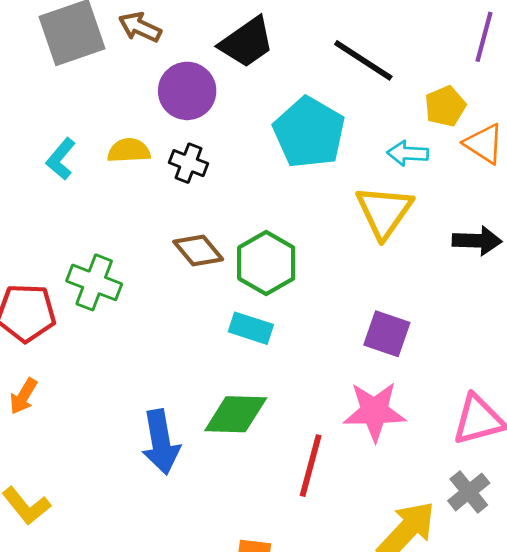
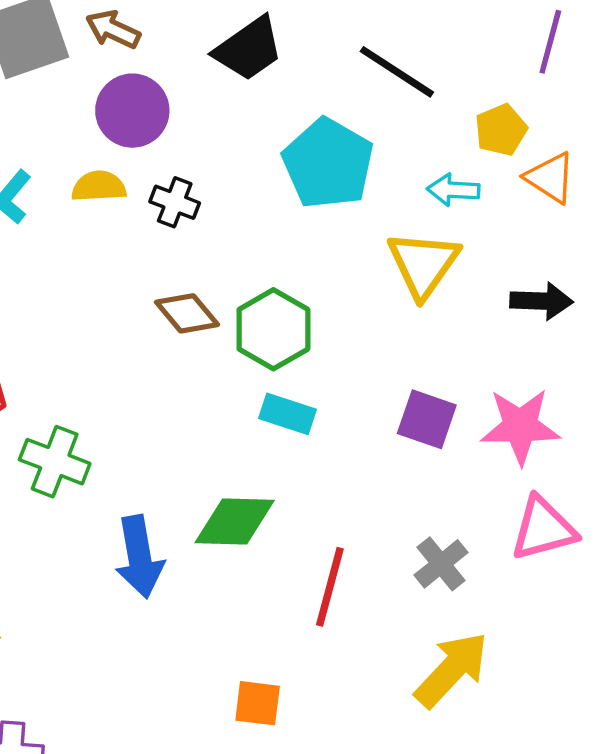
purple circle: (187, 91) -> (132, 111), moved
green cross: (94, 282) -> (55, 462), moved
cyan rectangle: (251, 328) -> (288, 414), moved
pink star: (374, 411) -> (520, 426), moved
gray cross: (469, 492) -> (441, 564), moved

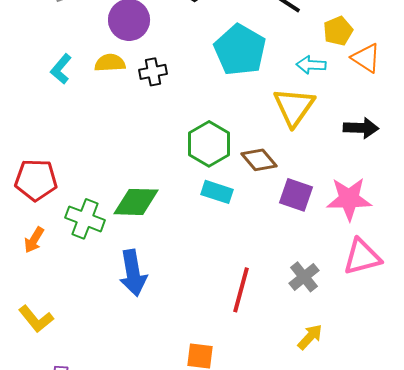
black cross: (175, 202) -> (153, 72), turned -32
brown diamond: (187, 313) -> (259, 160), moved
green diamond: (235, 522) -> (136, 202), moved
yellow arrow: (452, 670) -> (310, 337), size x0.6

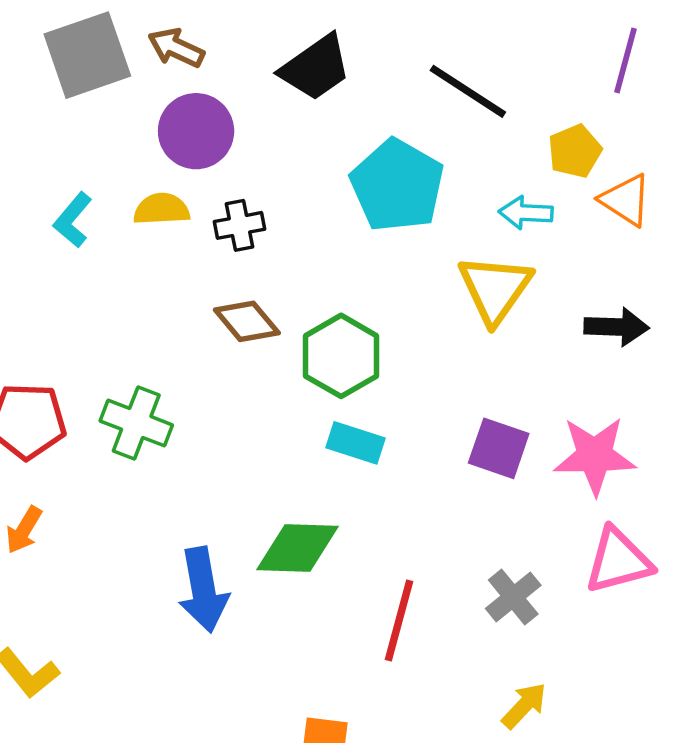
brown diamond: (259, 160) -> (247, 321), moved
green diamond: (136, 202) -> (298, 548), moved
green cross: (85, 219) -> (136, 423), moved

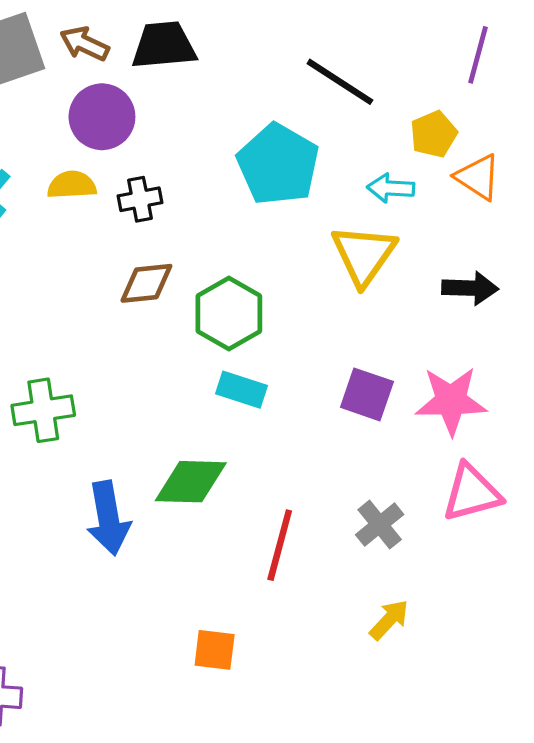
black trapezoid: (316, 68) -> (164, 45), moved, turned -150
brown diamond: (247, 321) -> (146, 283), turned -56
green cross: (136, 423) -> (43, 410), moved, turned -30

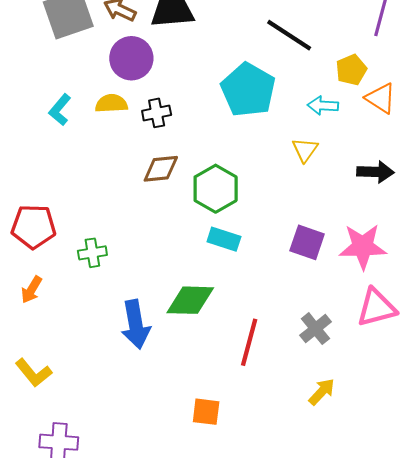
yellow triangle: (364, 255) -> (305, 150), size x0.6
green cross: (43, 410) -> (92, 253), size x0.7

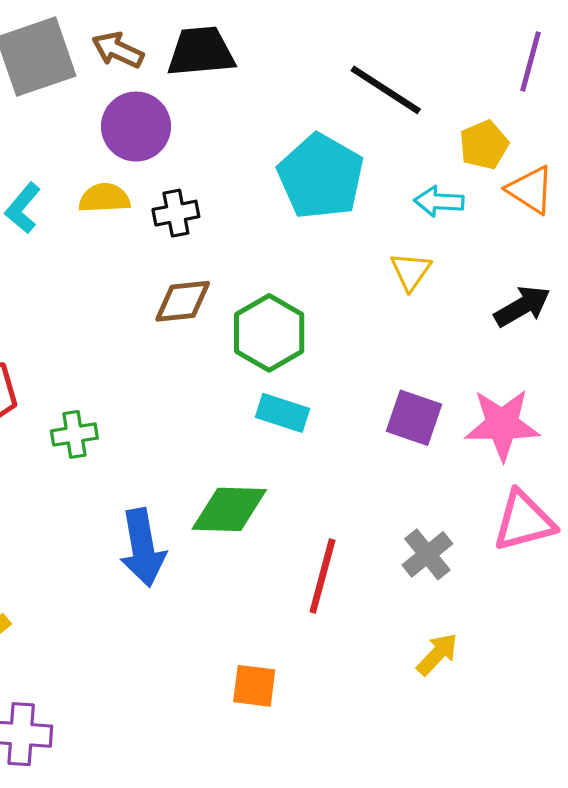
black arrow: (375, 172) -> (522, 306), turned -32

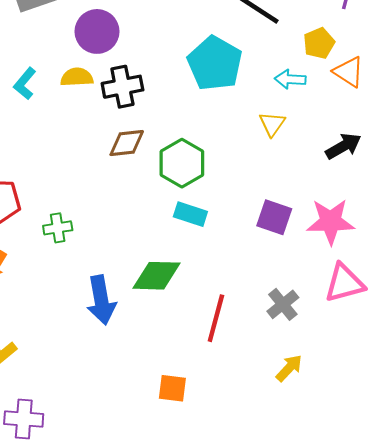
black cross: (176, 213) -> (122, 87), size x1.4

